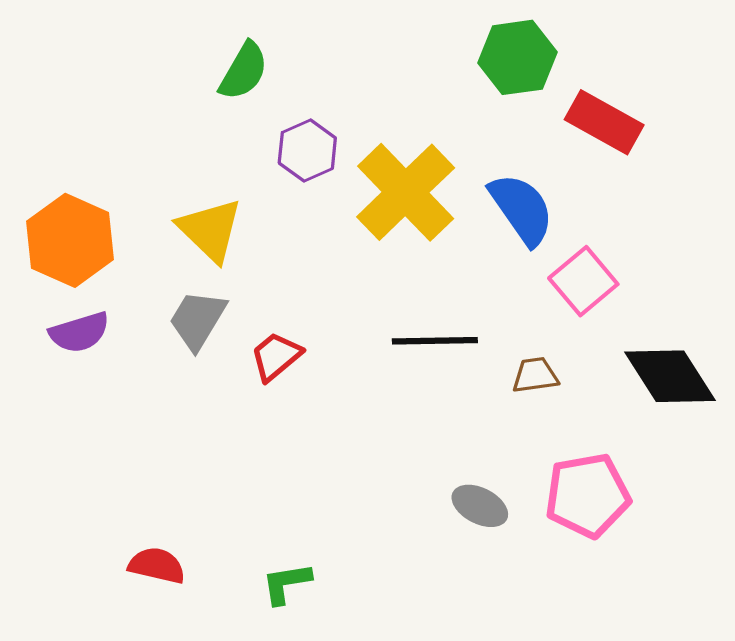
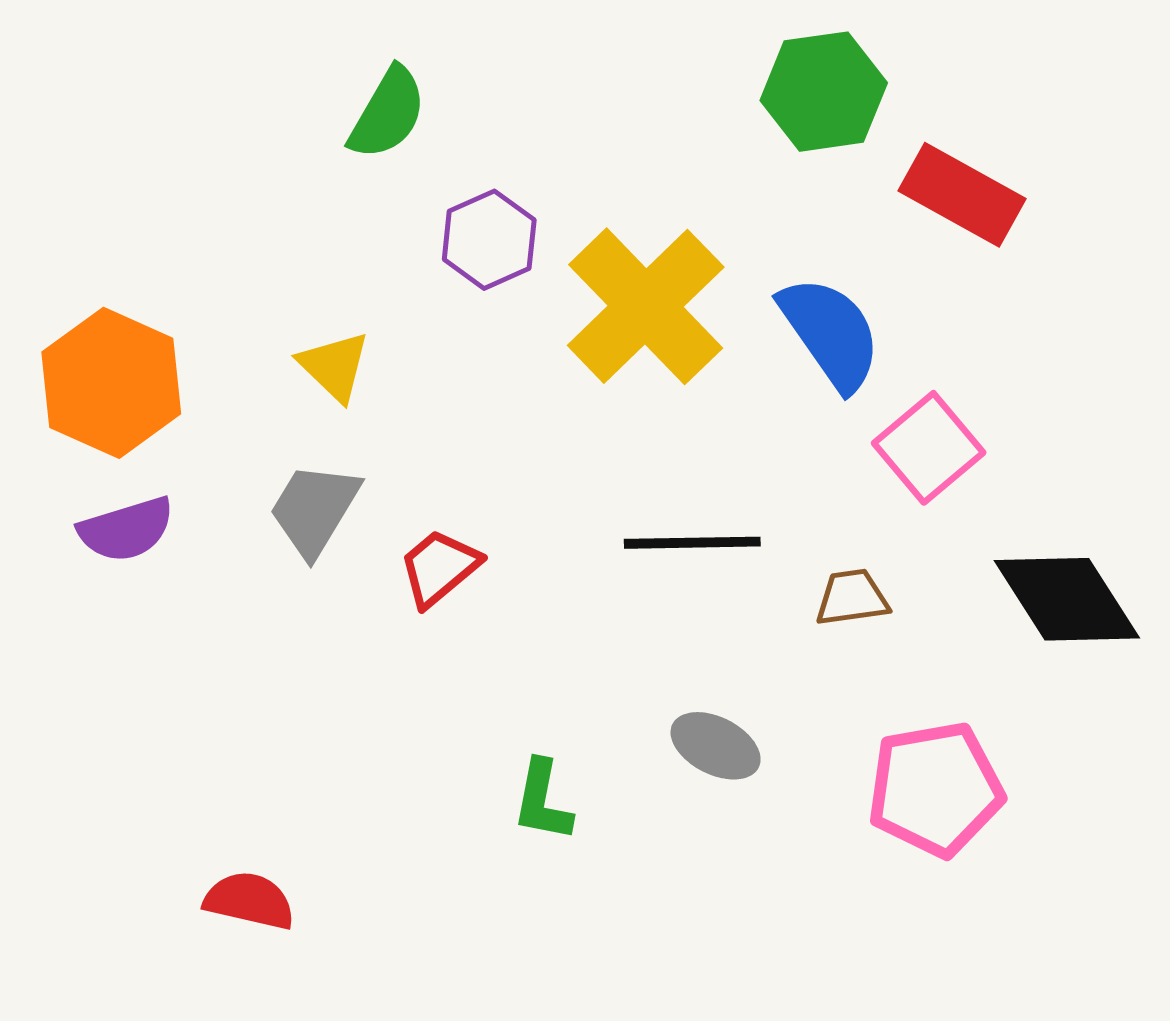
yellow triangle: (210, 230) -> (334, 366), size x0.7
gray ellipse: (480, 506) -> (716, 746), moved
green L-shape: (286, 583) -> (542, 801), moved, turned -70

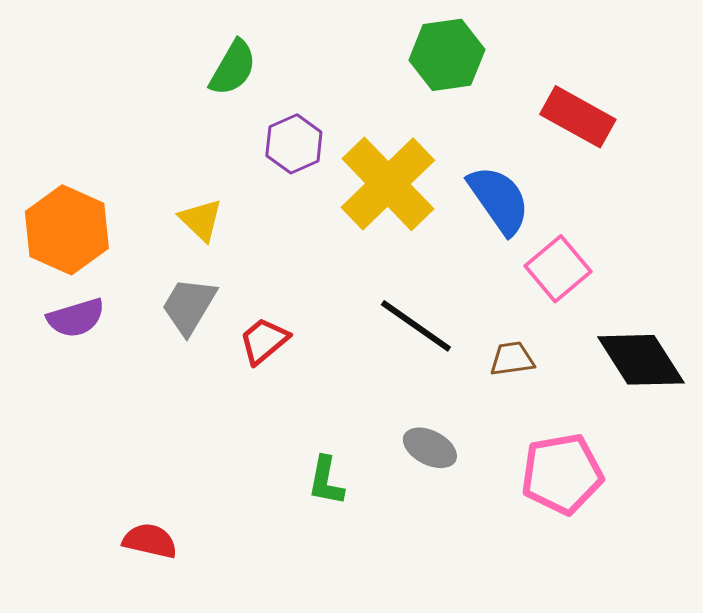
green hexagon: (824, 92) -> (447, 55), moved
black line: (692, 543) -> (416, 326), turned 36

